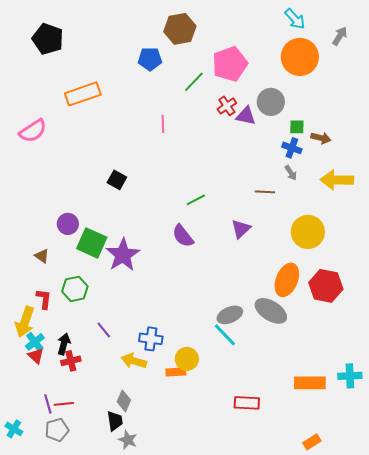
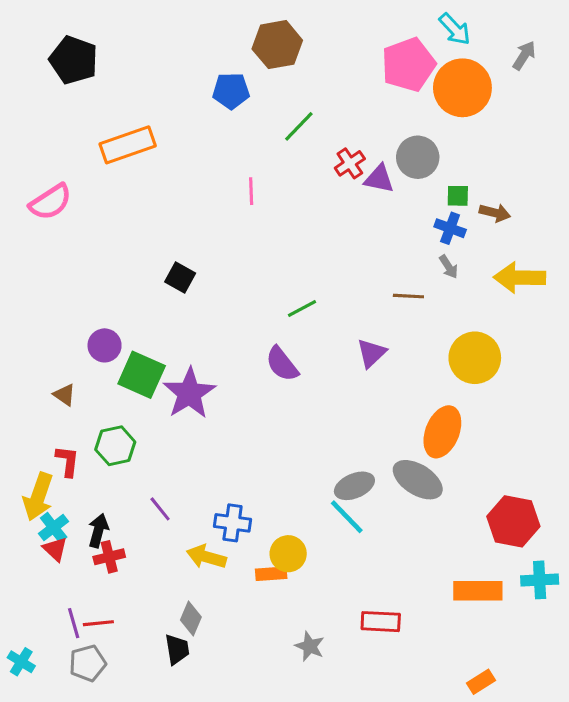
pink pentagon: (230, 64) -> (408, 65), moved
red hexagon: (326, 286) -> (513, 521), moved
gray star: (128, 440) -> (310, 646), moved

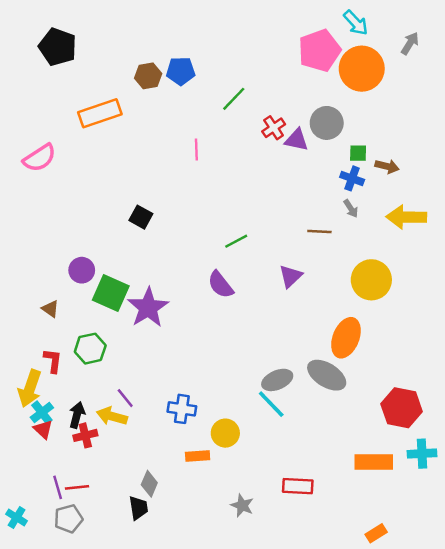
brown hexagon: (277, 45) -> (148, 76), moved, size x0.7
yellow arrow: (206, 557) -> (112, 416), moved
orange rectangle: (271, 574) -> (198, 456), moved

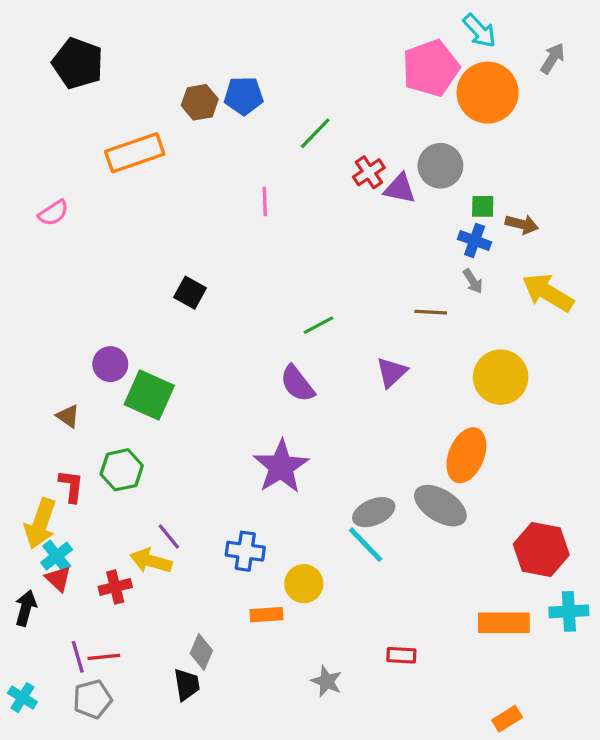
pink semicircle: (39, 158) -> (53, 213), size x0.7
yellow arrow: (406, 217) -> (548, 293), turned 30
purple star: (148, 308) -> (281, 467), moved
black arrow: (77, 415) -> (26, 608), moved
red rectangle: (298, 486) -> (401, 655), size x0.7

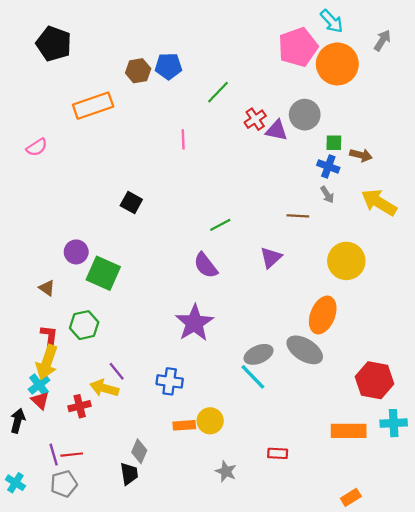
yellow arrow: (40, 524) -> (47, 362), moved
yellow circle: (304, 584) -> (210, 421), moved

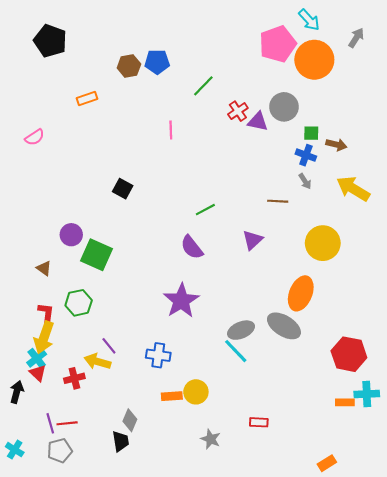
orange rectangle: (93, 106) -> (87, 99), size x0.6
orange rectangle: (349, 431) -> (345, 402), moved, size x0.6

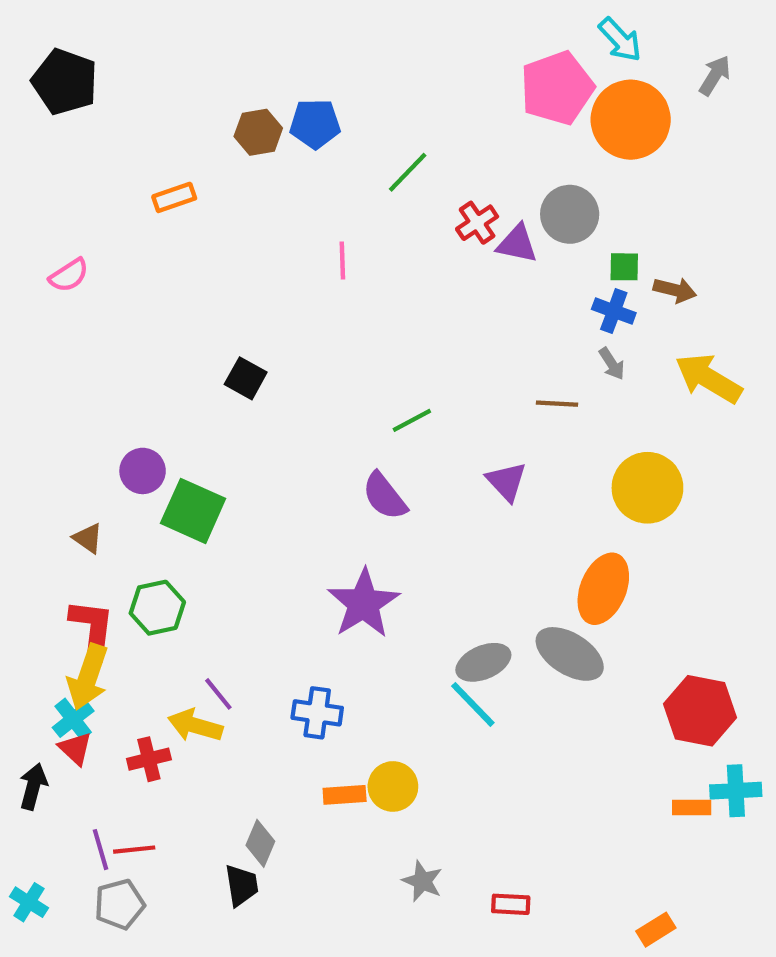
black pentagon: (50, 41) -> (65, 82), moved
purple triangle: (253, 240) -> (507, 481), turned -30
red L-shape: (46, 313) -> (92, 629), size x1.4
red rectangle: (259, 422) -> (511, 904), moved

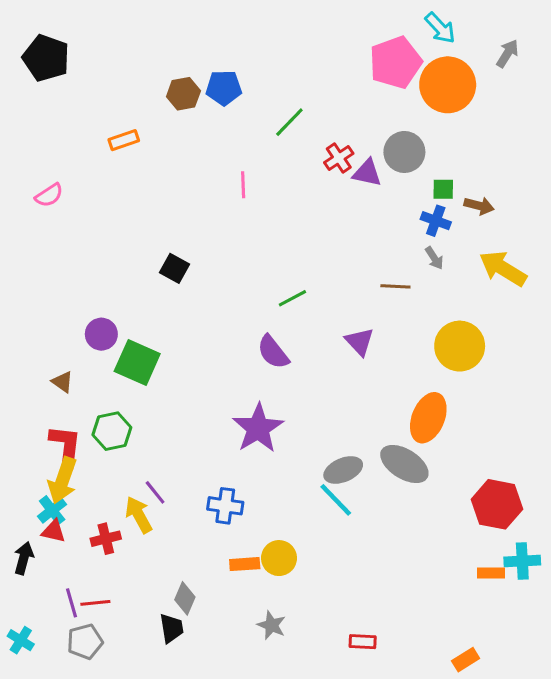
yellow arrow: (195, 725) -> (139, 515), turned 45
red triangle: (75, 749) -> (54, 531), turned -30
gray star: (422, 881) -> (272, 625), moved

